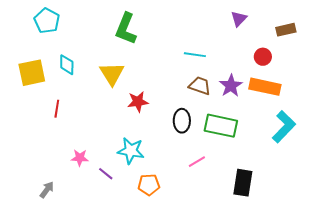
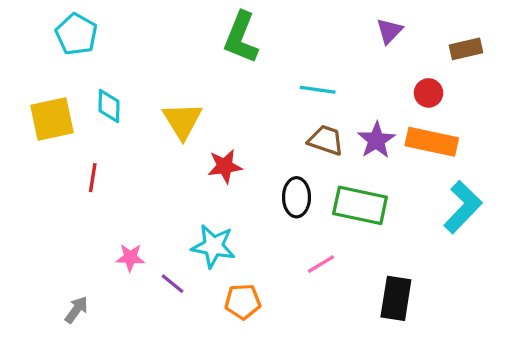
green L-shape: (126, 29) -> (241, 37), moved

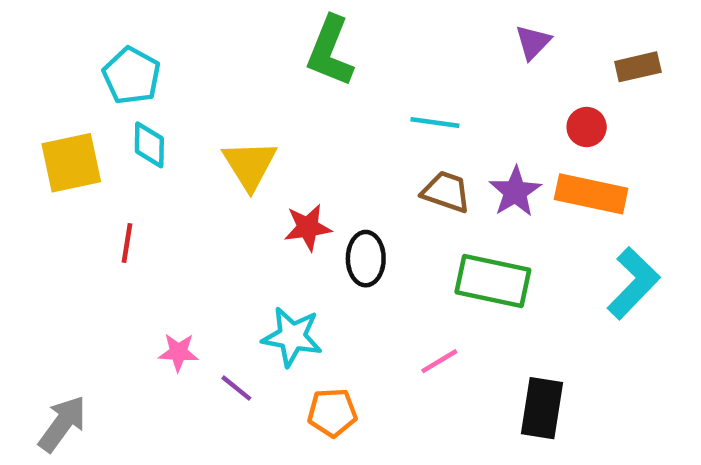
cyan pentagon: (76, 34) -> (132, 76), moved
black ellipse: (296, 197) -> (366, 259), moved
gray arrow: (76, 310) -> (62, 424), moved, size x1.5

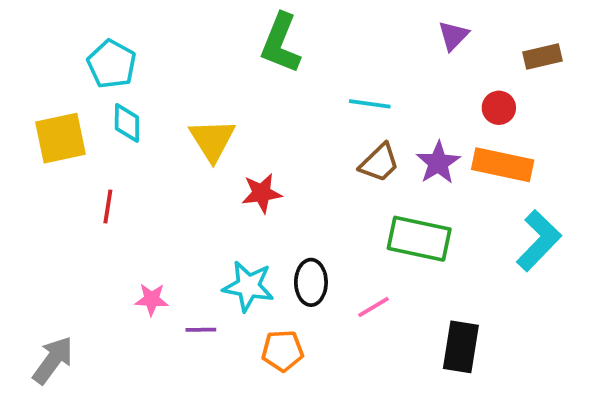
brown trapezoid: (446, 192) -> (379, 163), turned 117
black ellipse: (366, 259) -> (311, 282), moved
purple line: (236, 388) -> (201, 330), turned -40

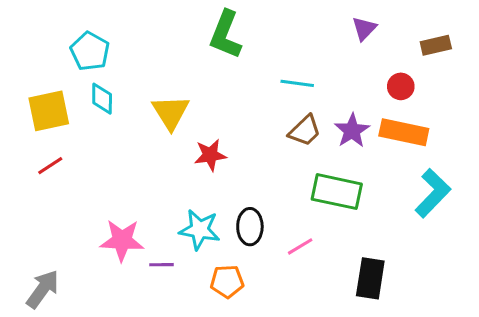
red line: (108, 206) -> (50, 166), moved, turned 48
pink star: (152, 299) -> (122, 240), size x1.6

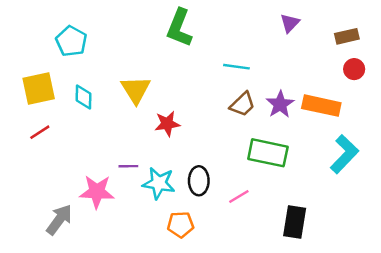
red circle: (401, 86) -> (354, 69), moved
cyan diamond: (102, 99) -> (83, 97), moved
purple line: (162, 265) -> (128, 166), moved
gray arrow: (43, 289) -> (59, 220), moved

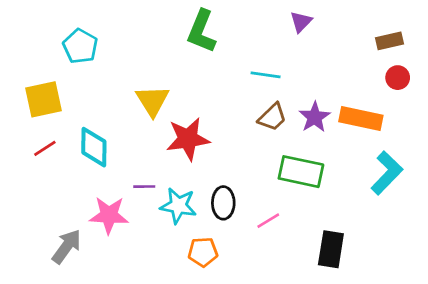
purple triangle: (290, 23) -> (301, 22), moved
cyan diamond: (83, 97) -> (94, 147), moved, size x1.4
red star: (167, 124) -> (188, 139), size x1.5

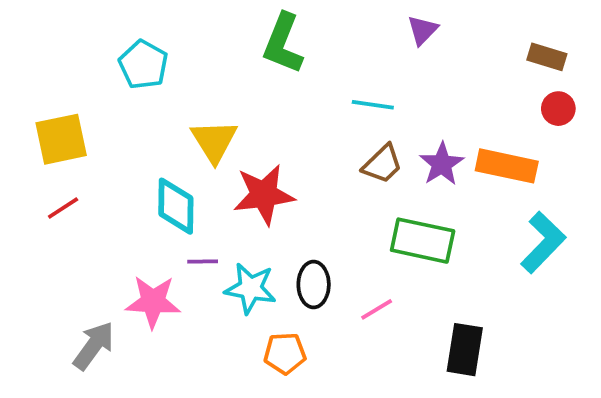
brown rectangle: (389, 41) -> (547, 57), turned 30
cyan pentagon: (80, 46) -> (143, 65), moved
cyan diamond: (94, 147) -> (176, 206), moved

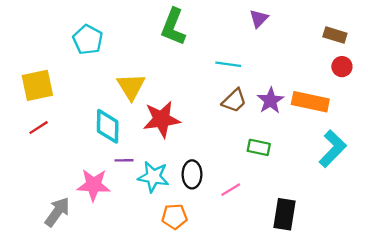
green rectangle: (423, 241) -> (259, 147), size x0.6

